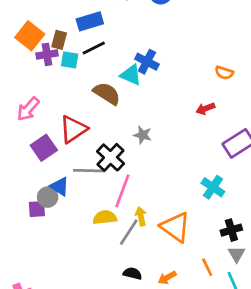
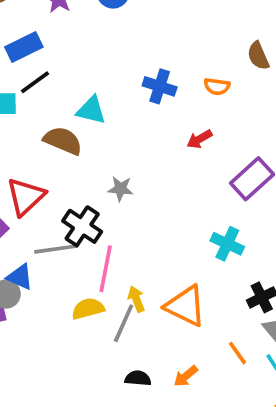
blue cross: (147, 62) -> (160, 86), moved

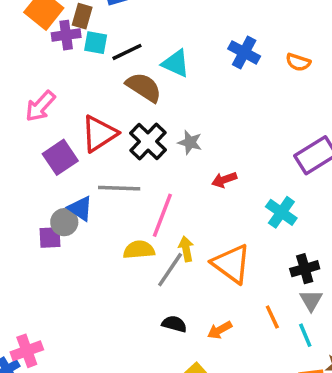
black line: (35, 82) -> (127, 52), moved
red arrow: (199, 139) -> (224, 180), moved
black cross: (82, 226) -> (148, 142), moved

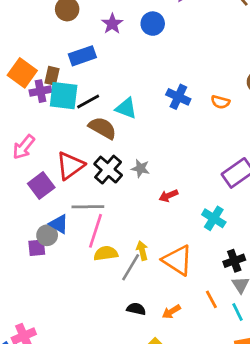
cyan square: (96, 43) -> (64, 96), size x1.6
pink line: (162, 215) -> (95, 231), moved

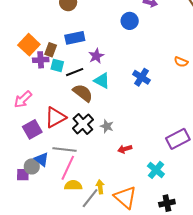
purple star: (112, 24) -> (96, 56), moved
cyan square: (64, 96) -> (57, 65), size x0.6
orange semicircle: (220, 102) -> (181, 62), moved

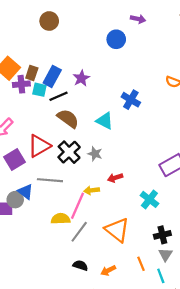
blue rectangle: (75, 38) -> (52, 76), moved, turned -48
cyan triangle: (102, 81) -> (105, 121), moved
pink line: (68, 168) -> (78, 206), moved
yellow arrow: (100, 187) -> (92, 190), moved, turned -88

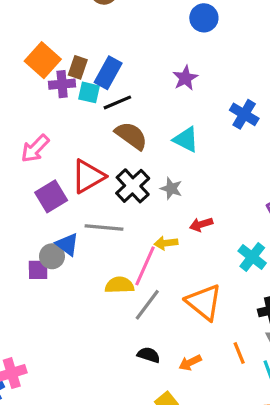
purple star: (81, 78) -> (185, 78), moved
blue cross: (131, 100) -> (244, 114), moved

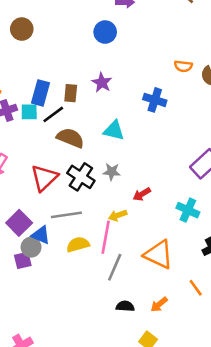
brown rectangle: (78, 67) -> (71, 93), moved
purple square: (51, 196) -> (19, 223), moved
yellow semicircle: (119, 285) -> (78, 244), moved

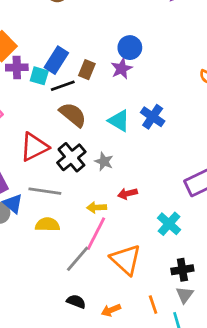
blue circle: (105, 32) -> (130, 48), moved
blue cross: (155, 100) -> (153, 117), moved
pink line: (106, 237) -> (96, 234), moved

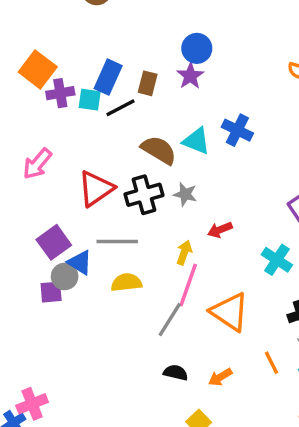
brown semicircle: (73, 115) -> (159, 150), moved
black cross: (71, 157) -> (144, 195), turned 32
yellow arrow: (97, 207) -> (184, 253), turned 120

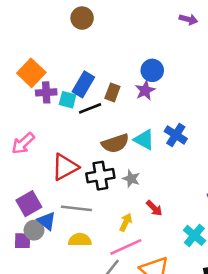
brown semicircle: (159, 150) -> (115, 143), turned 124
red arrow: (220, 230) -> (154, 208), turned -120
pink line: (188, 285) -> (126, 247), turned 40

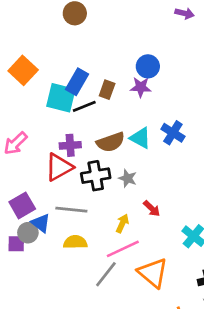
purple star: (145, 90) -> (141, 87), turned 30
purple cross: (46, 92) -> (70, 145), moved
cyan square: (68, 100) -> (61, 98), size x1.6

